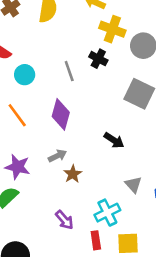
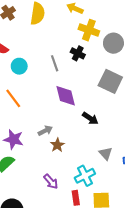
purple diamond: (61, 114) -> (66, 96), moved, turned -30

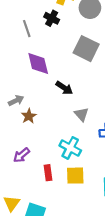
gray triangle: (106, 153) -> (81, 114), moved
cyan cross: (85, 176) -> (70, 148), moved, turned -36
purple arrow: (51, 182) -> (21, 155), turned 91

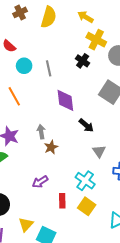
gray line: (27, 29) -> (49, 68), moved
gray arrow: (16, 101) -> (41, 132), turned -80
yellow square: (75, 176) -> (87, 206), turned 30

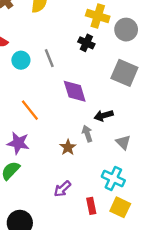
orange line: (14, 96) -> (30, 110), moved
black arrow: (86, 125) -> (104, 115), turned 133
gray arrow: (41, 132) -> (87, 134), moved

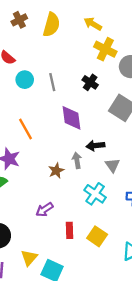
black cross: (86, 43) -> (90, 82), moved
gray triangle: (123, 142) -> (113, 165), moved
cyan cross: (113, 178) -> (95, 194), moved

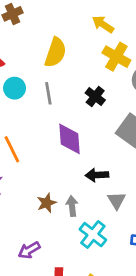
yellow semicircle: (51, 25) -> (55, 52), moved
gray arrow: (77, 160) -> (72, 206), moved

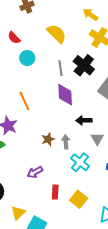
yellow semicircle: (55, 52) -> (57, 34), turned -65
gray line: (48, 93) -> (60, 68), moved
black cross: (95, 96) -> (84, 65), size x1.5

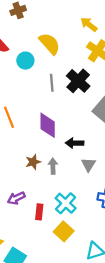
cyan circle: (27, 58) -> (25, 61), moved
purple diamond: (65, 95) -> (48, 125), moved
cyan cross: (80, 162) -> (66, 203), moved
red rectangle: (55, 192) -> (39, 212), moved

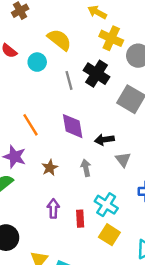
brown star: (33, 162) -> (50, 168), moved
purple arrow: (16, 198) -> (53, 209), turned 126

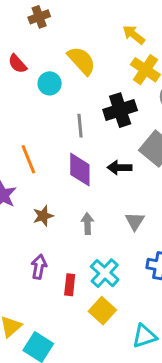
black cross: (97, 74) -> (120, 110), turned 30
gray line: (69, 80) -> (80, 126), moved
black arrow: (104, 140) -> (120, 168), moved

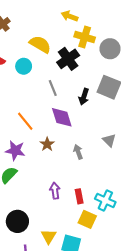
black cross: (120, 110) -> (68, 59), moved
black arrow: (120, 168) -> (84, 97), moved, turned -56
brown star: (43, 216) -> (47, 144), moved
cyan cross: (105, 273) -> (105, 200), moved
yellow square: (102, 311) -> (87, 219), moved

